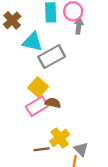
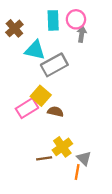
pink rectangle: (37, 106) -> (27, 108), moved

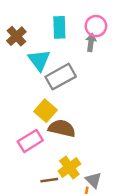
pink circle: (76, 19) -> (96, 26), moved
cyan triangle: (35, 50) -> (39, 60), turned 40
pink rectangle: (27, 108) -> (30, 141), moved
brown semicircle: (55, 112) -> (62, 128), size x1.5

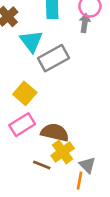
yellow square: (45, 111) -> (25, 93), moved
brown semicircle: (62, 128) -> (55, 132), moved
brown line: (49, 180) -> (42, 165), turned 30

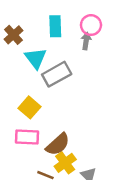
pink rectangle: (22, 125) -> (27, 137), turned 35
brown semicircle: (55, 132) -> (58, 144), turned 125

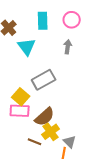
gray arrow: (86, 41) -> (68, 47), moved
gray rectangle: (57, 74) -> (44, 80), moved
yellow square: (29, 107) -> (21, 97), moved

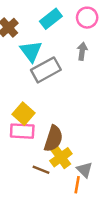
cyan rectangle: (43, 21) -> (51, 19), turned 54
gray rectangle: (44, 80) -> (46, 70), moved
brown semicircle: (45, 117) -> (53, 139), turned -30

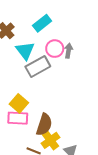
pink circle: (87, 18) -> (55, 49), moved

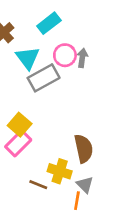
pink rectangle: (18, 118) -> (18, 143), turned -48
brown semicircle: (44, 125) -> (84, 149), moved, turned -30
yellow cross: (50, 140) -> (60, 171), turned -36

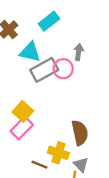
pink circle: (65, 55) -> (63, 69), moved
cyan triangle: (28, 58) -> (30, 52), turned -40

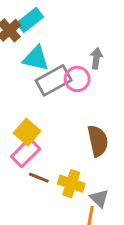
cyan rectangle: (49, 21) -> (30, 20), moved
brown semicircle: (80, 133) -> (98, 141), moved
brown line: (39, 165) -> (39, 178), moved

